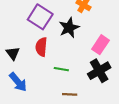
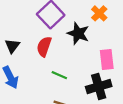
black star: (69, 28) -> (78, 33), turned 30
pink rectangle: (100, 45) -> (107, 60), turned -54

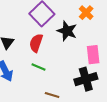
green line: (59, 75) -> (38, 67), moved

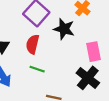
black cross: (86, 79) -> (88, 78), turned -30

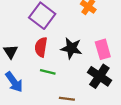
black star: (64, 29) -> (71, 48), moved

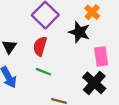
black star: (71, 48) -> (79, 32), moved

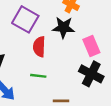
red semicircle: (40, 46) -> (39, 47), moved

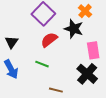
red semicircle: (39, 47) -> (49, 40), turned 36

